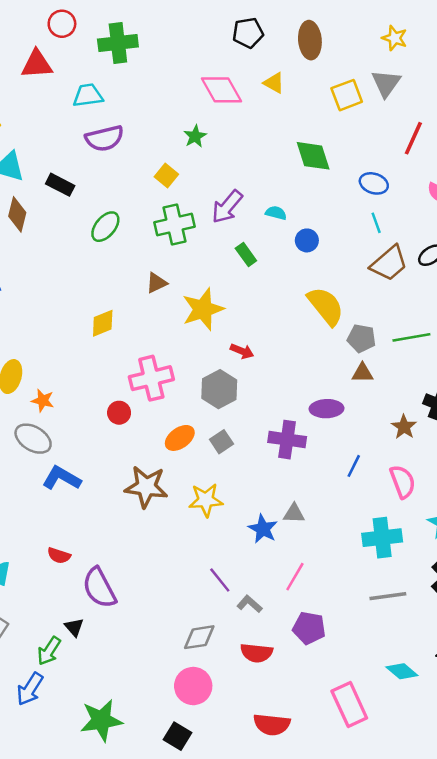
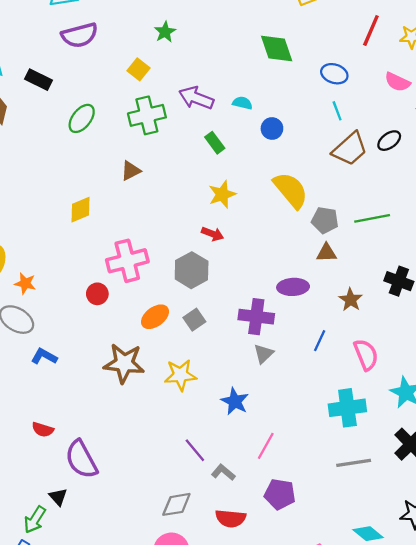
purple arrow: (227, 207) -> (196, 98), turned 72
yellow star: (203, 309) -> (222, 194), moved, size x0.7
brown star: (404, 427) -> (351, 300), moved
blue L-shape: (62, 478) -> (44, 356), size x0.7
gray triangle: (294, 513) -> (263, 354), moved, turned -45

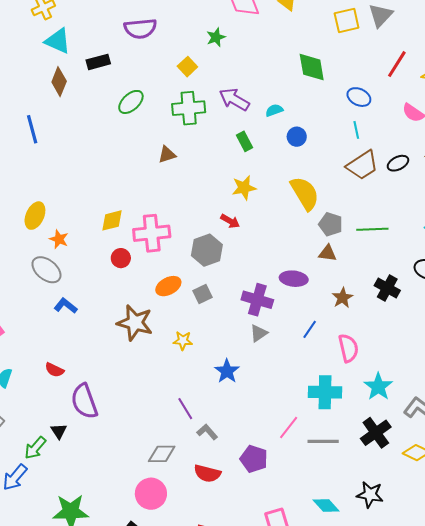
black rectangle: (38, 80) -> (98, 62), turned -50
cyan semicircle: (242, 103) -> (274, 110), turned -42
yellow diamond: (81, 210) -> (112, 220), moved
yellow star: (180, 375) -> (183, 341), size x0.7
pink line: (266, 446) -> (289, 427), moved

